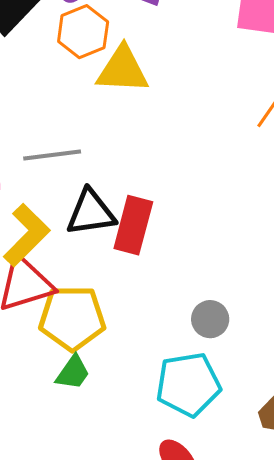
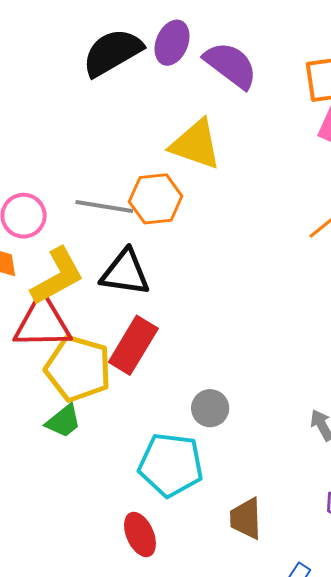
orange hexagon: (83, 32) -> (156, 199), moved
red rectangle: (133, 225) -> (133, 345), moved

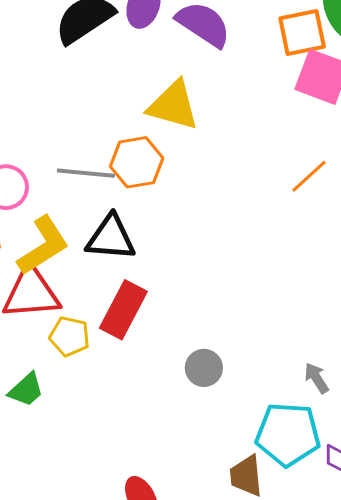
yellow pentagon: (78, 369) -> (70, 336), size x0.6
green trapezoid: (63, 421) -> (26, 390), moved
cyan pentagon: (171, 465) -> (288, 434), moved

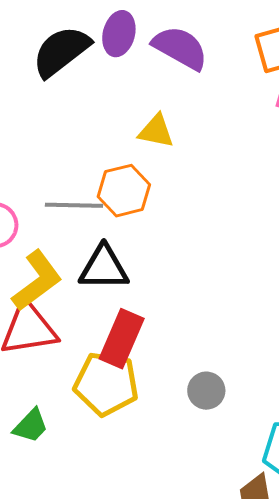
yellow triangle: (173, 105) -> (156, 131), size x0.7
yellow pentagon: (70, 336) -> (106, 384), moved, size x1.6

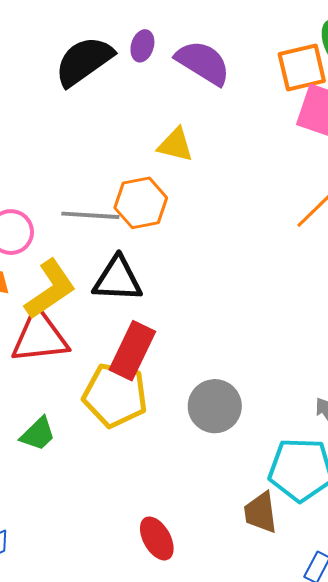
purple ellipse: (119, 34) -> (142, 46), size x0.7
gray circle: (206, 391) -> (215, 406), size x1.4

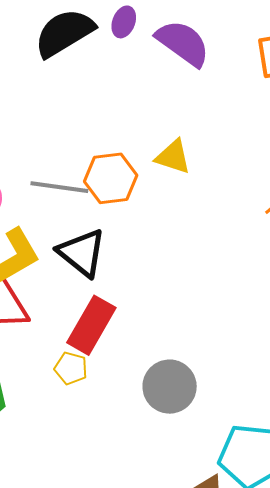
yellow triangle: (175, 145) -> (173, 157), moved
black triangle: (117, 279) -> (82, 253), turned 32
yellow pentagon: (115, 395) -> (71, 368), size x0.5

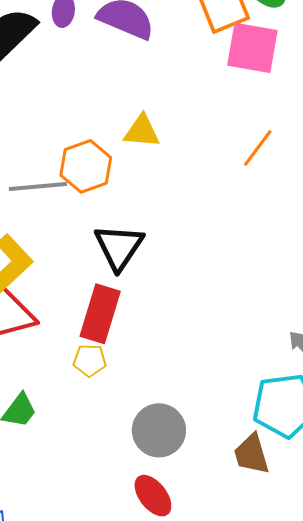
black triangle: (82, 253) -> (119, 247), moved, turned 38
gray circle: (170, 387) -> (159, 430), moved

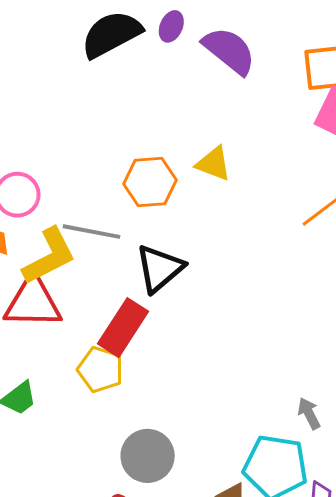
gray line: (38, 186) -> (92, 232), moved
yellow pentagon: (90, 360) -> (100, 370), size x1.4

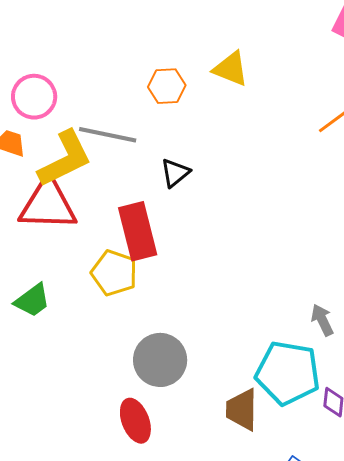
orange hexagon: (150, 182) -> (167, 86), size x0.7
black triangle: (160, 269) -> (175, 173), size x0.6
red rectangle: (123, 328) -> (138, 231), turned -48

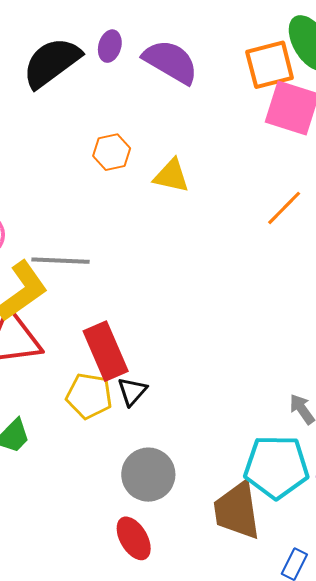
orange hexagon: (167, 86) -> (112, 152), moved
black triangle: (175, 173) -> (132, 391), moved
brown trapezoid: (242, 410) -> (237, 510), size x1.4

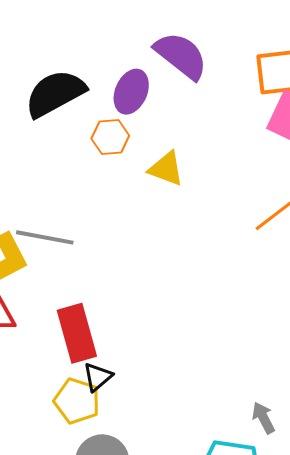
purple ellipse: (110, 46) -> (131, 92), moved, size x1.4
black semicircle: (52, 62) -> (55, 93), moved
yellow pentagon: (89, 396) -> (77, 401), moved

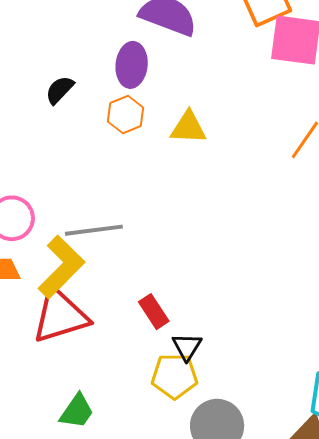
black semicircle: (55, 93) -> (60, 90), size x0.5
red rectangle: (77, 333) -> (154, 312), size x0.6

